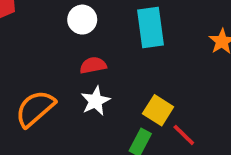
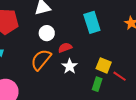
white circle: (82, 20) -> (47, 33), moved
orange semicircle: (35, 109) -> (41, 60), moved

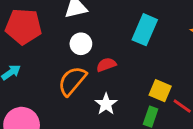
cyan rectangle: (92, 22) -> (145, 30), turned 40
white star: (70, 66) -> (106, 104), moved

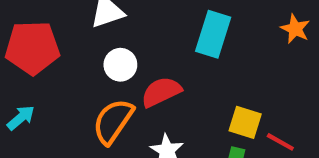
red semicircle: (106, 65) -> (161, 92), size x1.4

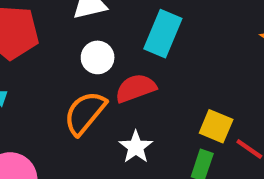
cyan rectangle: (213, 34) -> (163, 34), moved

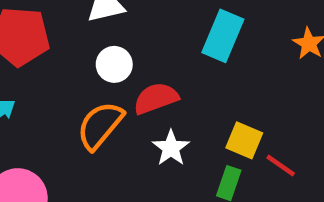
cyan rectangle: (163, 34) -> (223, 36), moved
white star: (136, 147) -> (171, 148), moved

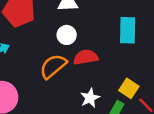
cyan rectangle: (223, 36) -> (128, 30), turned -32
white star: (171, 148) -> (90, 98), moved

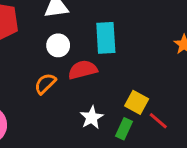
cyan rectangle: (128, 30) -> (106, 38), moved
orange semicircle: (53, 66) -> (45, 84), size x0.7

